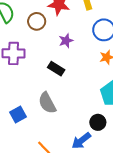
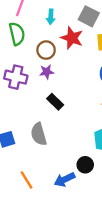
purple star: (66, 41) -> (47, 72), moved

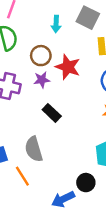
cyan arrow: (51, 17) -> (56, 24), moved
red star: (72, 38) -> (68, 67), moved
orange line: (27, 180) -> (22, 176), moved

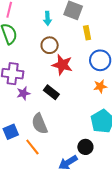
brown circle: (41, 56) -> (50, 45), moved
red star: (68, 67) -> (62, 65), moved
purple star: (42, 80) -> (23, 93), moved

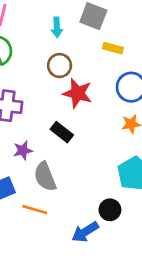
yellow rectangle: (87, 33) -> (113, 48), turned -64
purple star: (23, 93) -> (23, 150), moved
orange line: (32, 147) -> (35, 210), turned -36

